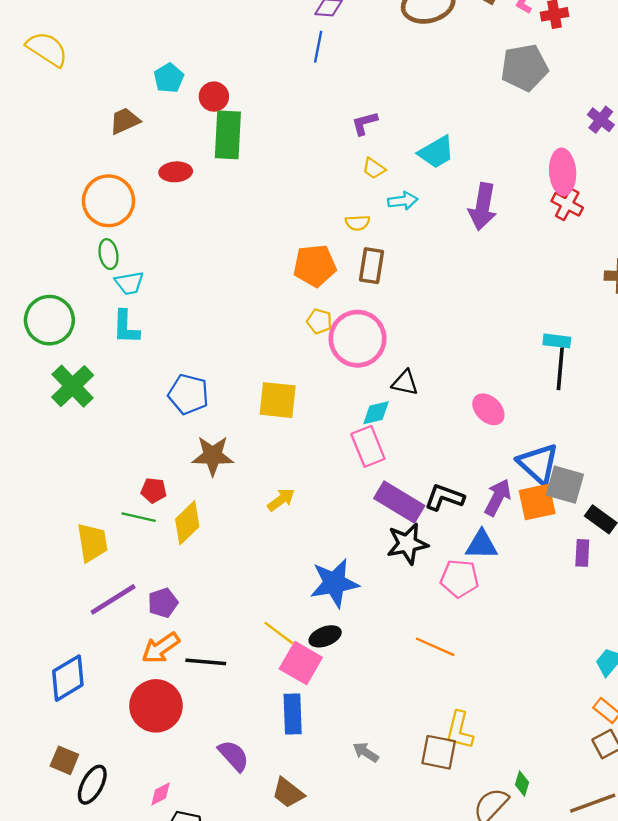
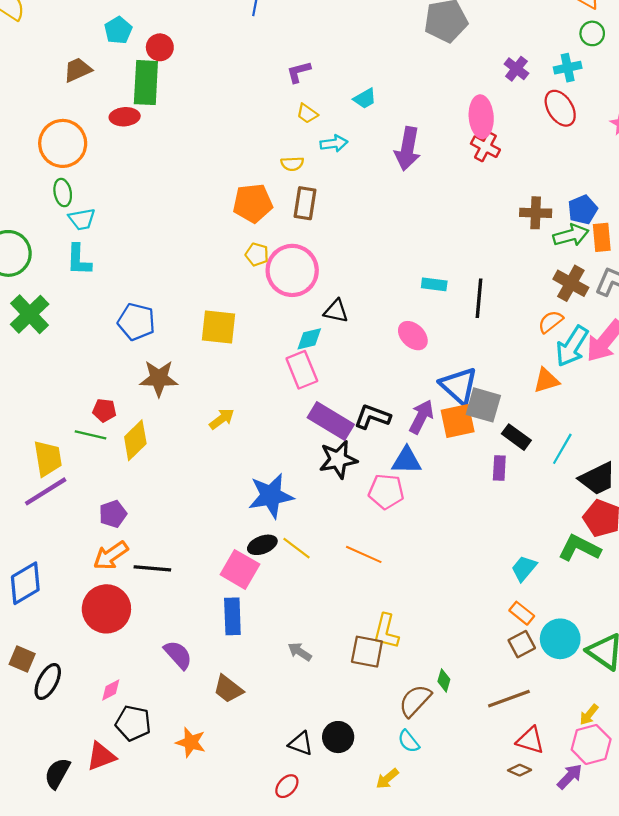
green rectangle: (228, 135) -> (146, 83), moved
cyan trapezoid: (436, 152) -> (365, 99), size x0.7
cyan rectangle: (557, 341) -> (434, 284), moved
purple line: (113, 599) -> (46, 491), moved
yellow line: (279, 633) -> (296, 548), moved

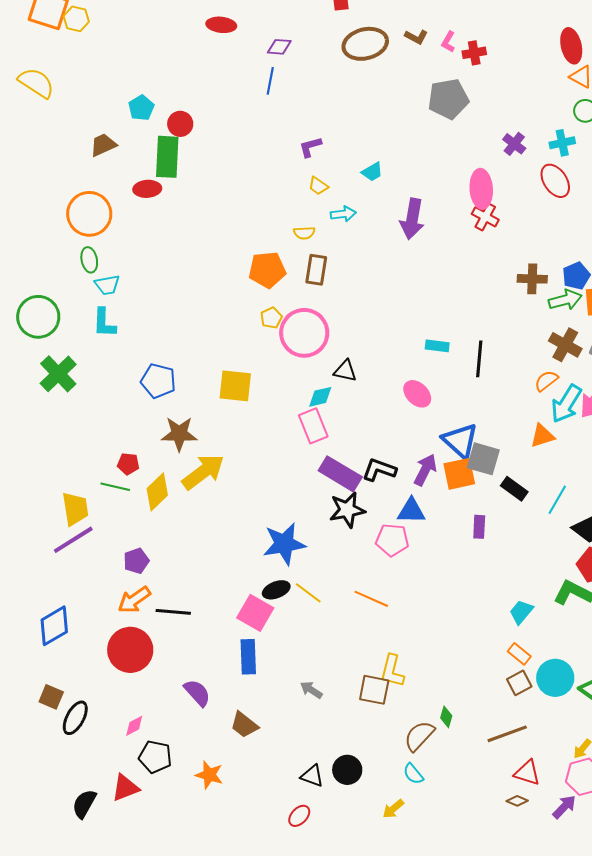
yellow pentagon: (257, 254) -> (271, 318), turned 30
yellow arrow: (222, 419) -> (203, 472), moved, size x1.8
purple rectangle: (499, 468) -> (479, 527), moved

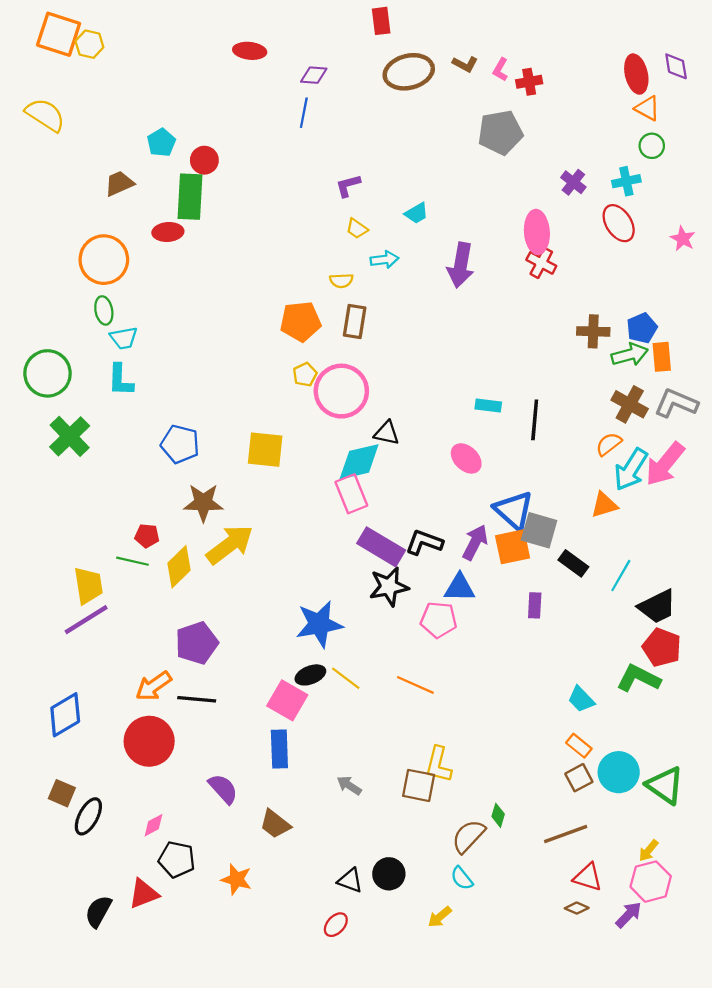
cyan diamond: (320, 397) -> (359, 462), size x1.6
purple pentagon: (136, 561) -> (197, 643), moved, size x1.5
cyan trapezoid: (521, 612) -> (581, 699), turned -84

